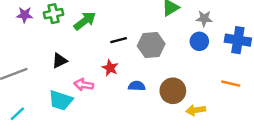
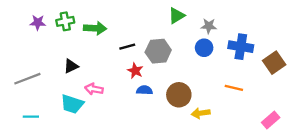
green arrow: (85, 21) -> (95, 28), turned 40
red star: (110, 68) -> (135, 71), moved
cyan line: (17, 114) -> (31, 117), turned 42

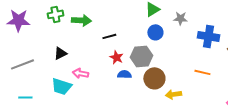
purple star: (38, 23) -> (18, 20), moved, size x1.6
blue circle: (204, 48) -> (155, 32), moved
gray hexagon: (158, 51) -> (141, 56), moved

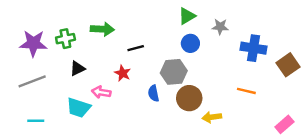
green cross: (55, 14) -> (65, 39), moved
purple star: (18, 20) -> (33, 43), moved
red star: (116, 57) -> (123, 73), moved
blue semicircle: (124, 74) -> (154, 93), turned -104

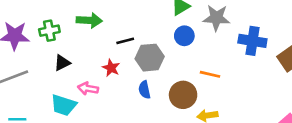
gray star: (220, 27) -> (216, 18), size x1.5
gray hexagon: (174, 72) -> (150, 58), moved
orange line: (246, 91) -> (210, 74), moved

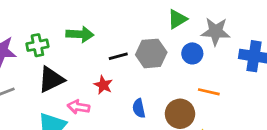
blue circle: (184, 36) -> (192, 53), moved
gray hexagon: (150, 58) -> (151, 53), moved
black triangle: (62, 63) -> (51, 80), size x1.5

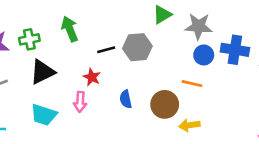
green arrow: (80, 34) -> (70, 29), turned -115
blue circle: (192, 53) -> (204, 55), moved
pink arrow: (79, 107) -> (80, 102), moved, turned -96

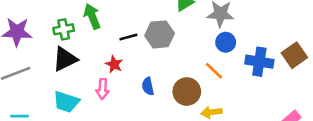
green cross: (29, 39) -> (64, 29), moved
blue cross: (235, 50) -> (259, 62), moved
orange line: (192, 84) -> (214, 71), turned 30

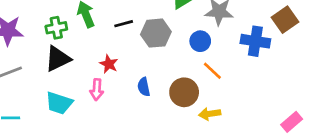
black line: (128, 37) -> (124, 24), moved
blue circle: (226, 42) -> (200, 41), moved
brown square: (294, 55) -> (285, 20), moved
blue cross: (259, 62) -> (255, 41), moved

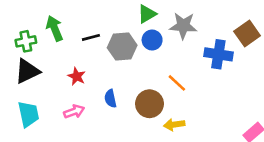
blue circle: (200, 41) -> (152, 40), moved
pink arrow: (97, 90) -> (74, 112), moved, turned -114
cyan trapezoid: (59, 103) -> (29, 114), turned -120

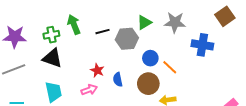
green triangle: (147, 14) -> (144, 22), moved
brown square: (247, 33) -> (225, 16), moved
blue circle: (152, 40) -> (150, 58), moved
black triangle: (27, 71) -> (52, 58), turned 45
red star: (77, 76) -> (97, 70), moved

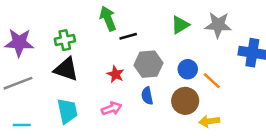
green arrow: (74, 24) -> (108, 19), moved
gray hexagon: (127, 39) -> (148, 64), moved
red star: (97, 70) -> (115, 74), moved

